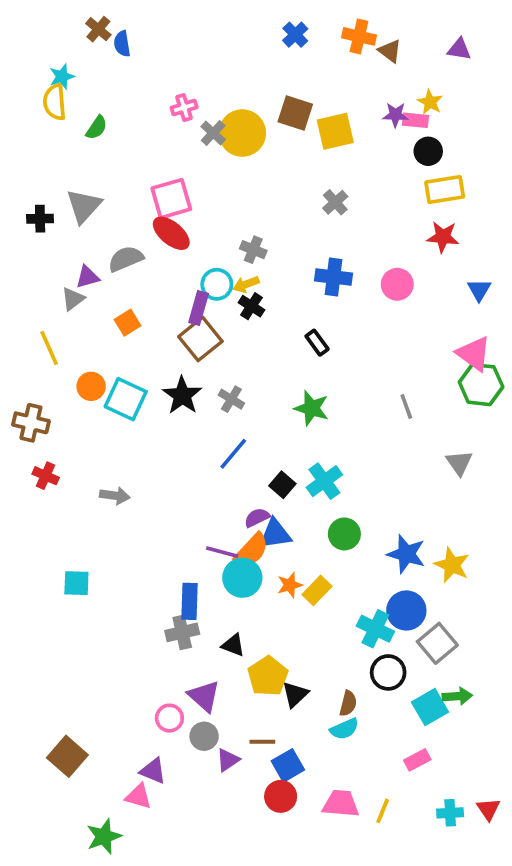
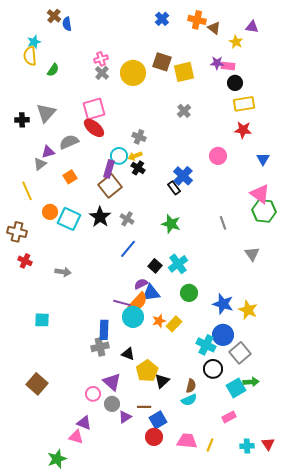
yellow star: (430, 102) -> (236, 42), moved
gray cross: (213, 133) -> (102, 73), moved
blue cross: (333, 277) -> (183, 176), moved, turned 36
brown square: (67, 756) -> (37, 384), moved

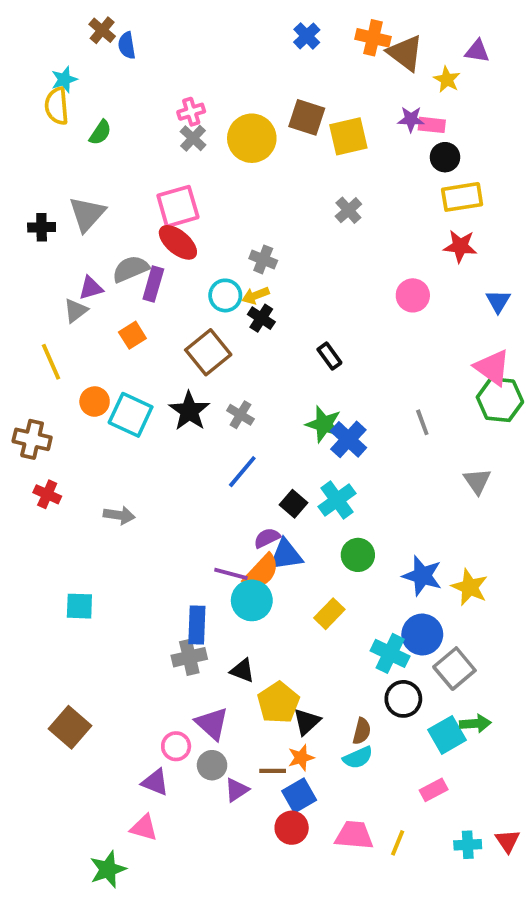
brown triangle: (214, 28) -> (405, 53), size x1.5
purple rectangle: (109, 169) -> (153, 284), moved
blue cross: (183, 176) -> (348, 439), moved
orange star: (159, 321) -> (301, 758), moved
purple triangle: (84, 423) -> (155, 782), moved

